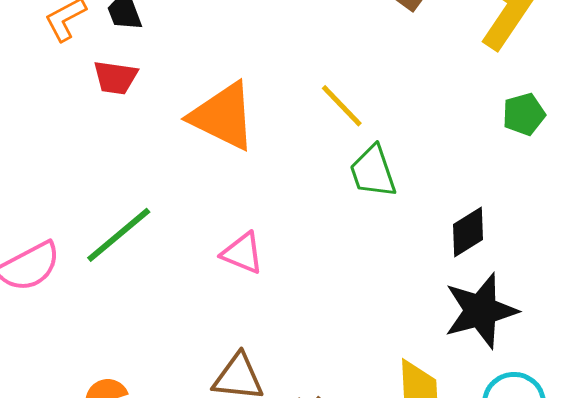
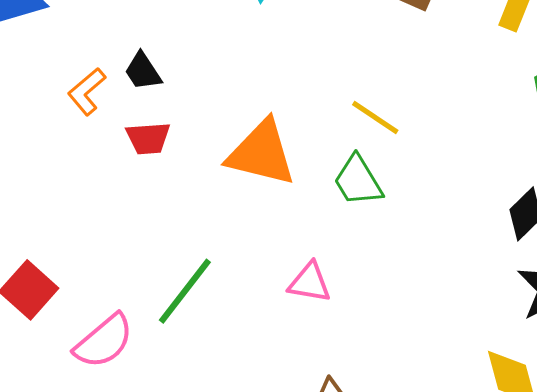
green trapezoid: (373, 171) -> (358, 181), moved

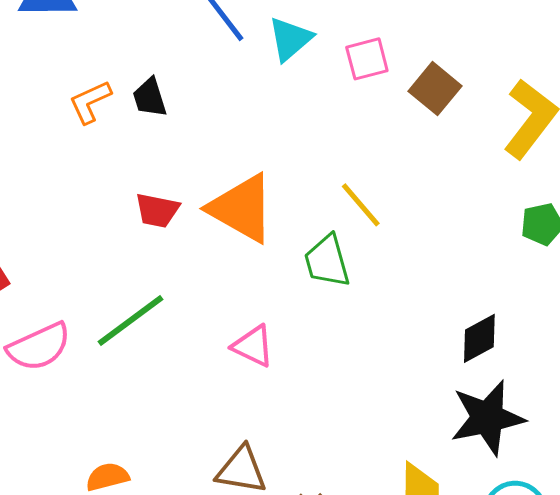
red trapezoid: (148, 138) -> (157, 210), moved

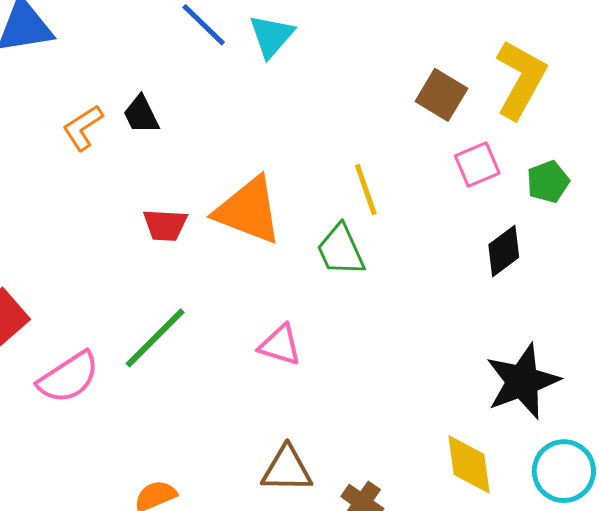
pink square: (367, 59) -> (477, 165), moved
brown square: (435, 89) -> (441, 95), moved
yellow line: (361, 205) -> (366, 190), turned 30
black diamond: (479, 338) -> (504, 251), moved

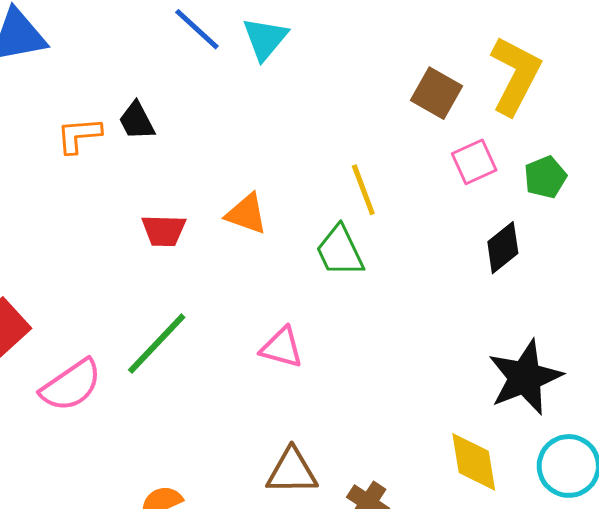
orange L-shape: (83, 128) -> (79, 135), turned 30
orange triangle: (248, 211) -> (247, 214), size x0.6

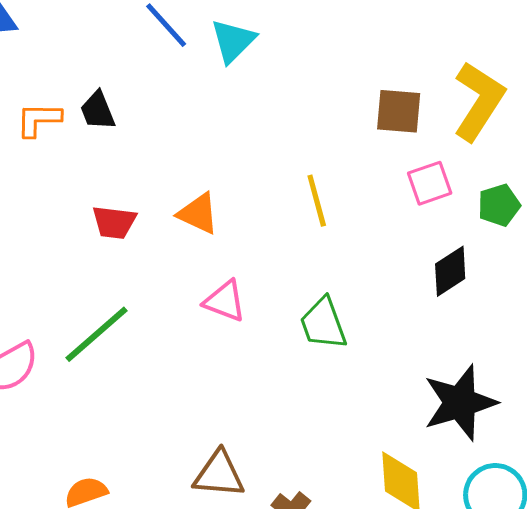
brown square: (437, 93) -> (399, 111), turned -30
green trapezoid: (340, 251) -> (323, 324), moved
pink triangle: (282, 347) -> (225, 301), moved

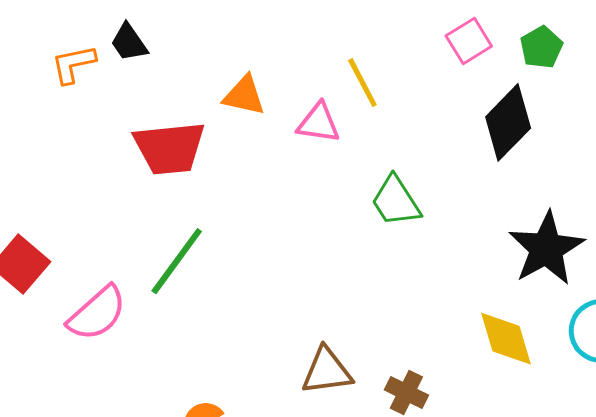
orange triangle: (198, 214) -> (244, 96), moved
red trapezoid: (114, 222) -> (169, 148), size x1.6
black diamond: (450, 271) -> (508, 122), size x1.4
pink triangle: (225, 301) -> (318, 123), moved

